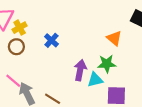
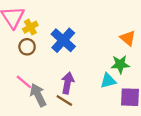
blue cross: (51, 40) -> (63, 40), size x1.6
purple arrow: (80, 70) -> (68, 83), moved

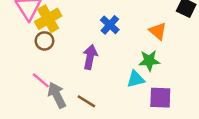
yellow cross: (30, 27) -> (48, 19), size x1.5
blue cross: (63, 40) -> (110, 25), moved, size x0.7
purple arrow: (68, 83) -> (90, 57), moved

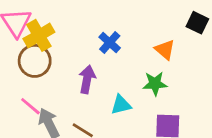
brown circle: (44, 41) -> (35, 61), size x1.5
cyan triangle: (136, 79) -> (121, 105), moved

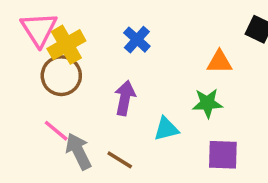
blue cross: (110, 43) -> (137, 40), moved
orange triangle: (165, 50) -> (219, 62), turned -40

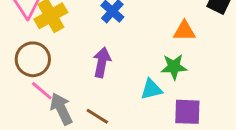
brown circle: (61, 76) -> (33, 59), moved
cyan triangle: (166, 129) -> (151, 89), moved

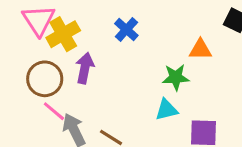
purple arrow: (102, 62) -> (85, 68), moved
green star: (174, 67) -> (176, 77), moved

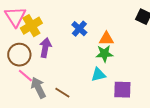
blue cross: (126, 30) -> (79, 29), moved
orange triangle: (200, 50) -> (106, 39), moved

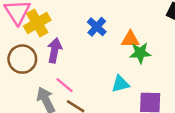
green star: (104, 54) -> (140, 53), moved
pink line: (25, 76) -> (64, 85), moved

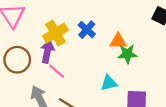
yellow cross: (37, 23) -> (55, 33), moved
pink line: (64, 85) -> (57, 71), moved

